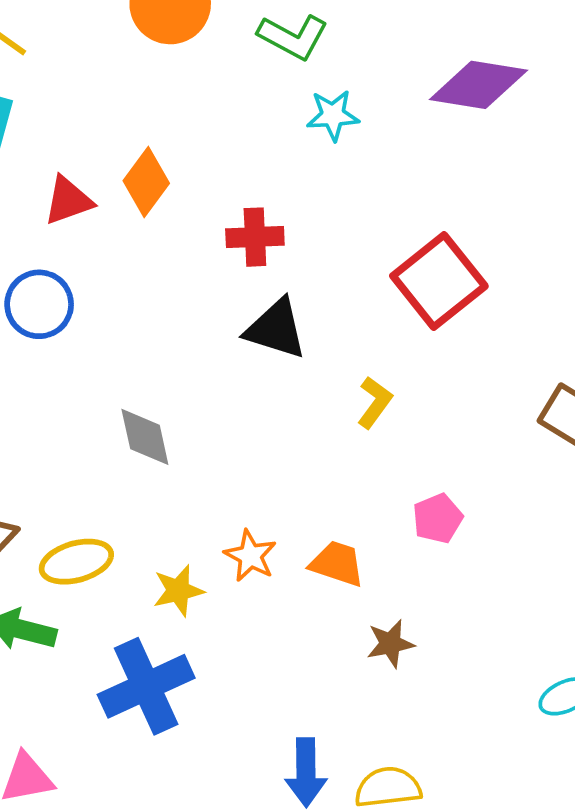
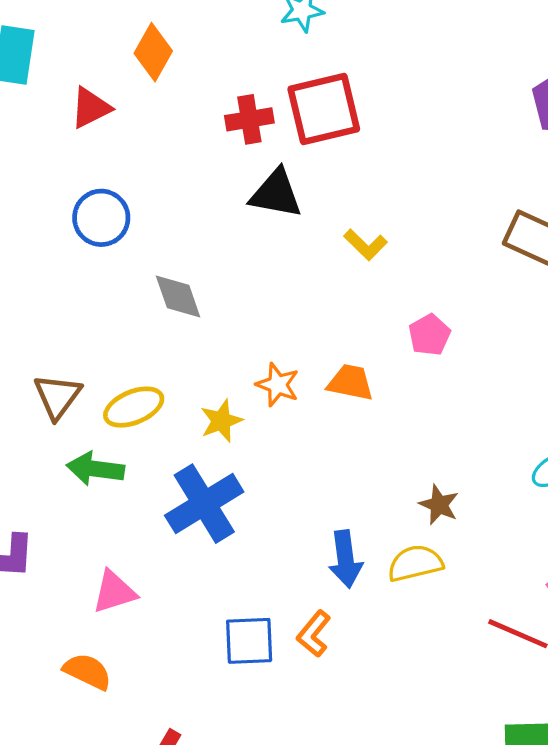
orange diamond: (146, 182) -> (153, 52), moved
red square: (439, 281) -> (324, 109), moved, turned 32
blue circle: (39, 304) -> (101, 218), moved
yellow L-shape: (375, 402) -> (365, 245), turned 105
brown star: (390, 644) -> (439, 505), moved, turned -30

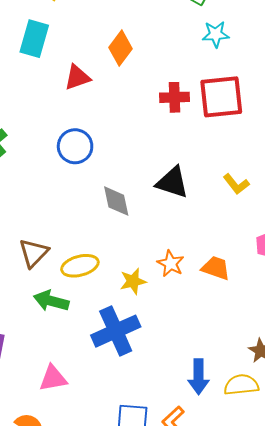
black triangle: (276, 194) -> (172, 182), moved

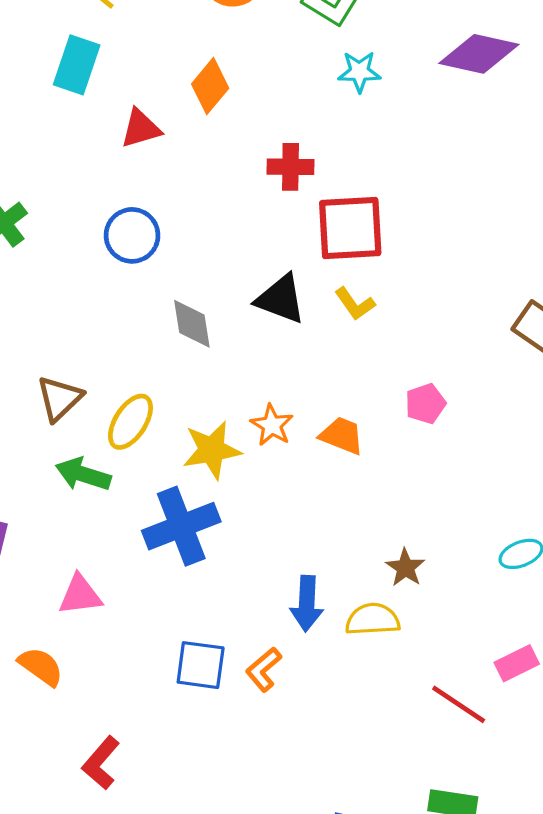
red square: (221, 97) -> (350, 228), moved
yellow L-shape: (236, 184) -> (355, 304), moved
yellow ellipse: (80, 266) -> (130, 422), turned -45
yellow star: (133, 281) -> (212, 450), size x1.4

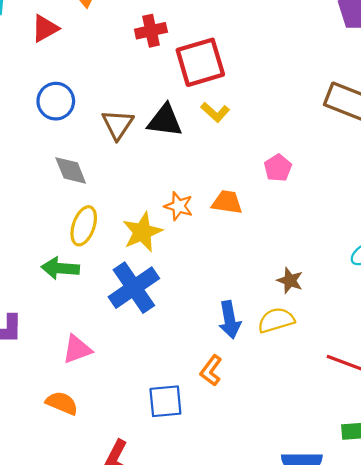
gray diamond: (192, 324) -> (71, 170), moved
brown triangle: (59, 398) -> (118, 124), moved
blue square: (201, 665) -> (165, 401), moved

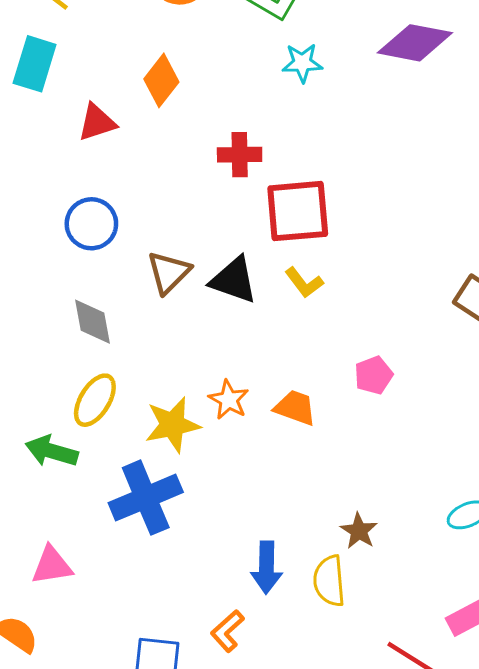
yellow semicircle: (276, 320) -> (329, 581), turned -90

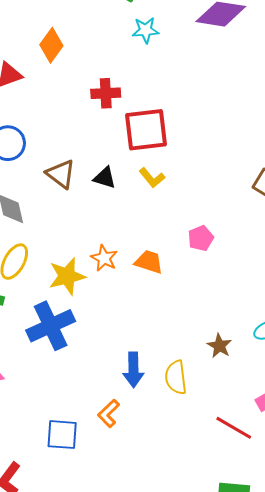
brown triangle: (169, 272) -> (61, 174), turned -36
black triangle: (234, 280) -> (105, 178), size x0.7
brown star: (359, 531) -> (219, 346), moved

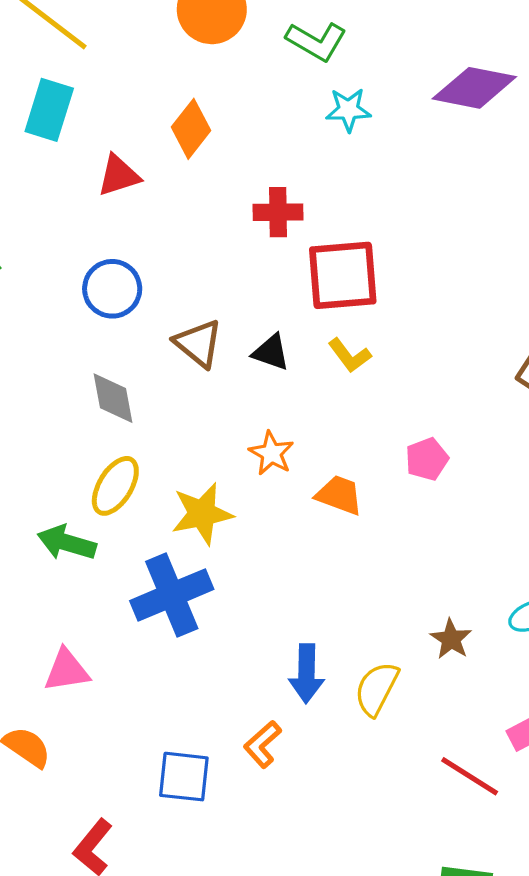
orange star: (104, 258) -> (271, 453), moved
yellow semicircle: (176, 377) -> (377, 689), turned 32

